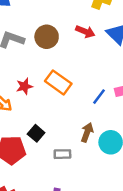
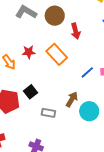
red arrow: (85, 31) -> (76, 31), moved, turned 42

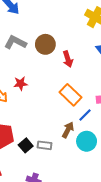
orange rectangle: (57, 54) -> (70, 95), moved
blue line: (87, 72) -> (85, 115), moved
black square: (31, 92) -> (26, 145), moved

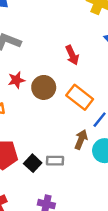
brown circle: (45, 44) -> (44, 87), moved
red star: (21, 83) -> (16, 80), moved

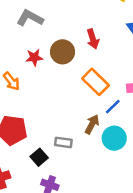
brown circle: (44, 87) -> (62, 52), moved
black square: (33, 163) -> (39, 157), moved

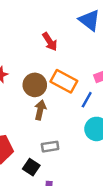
brown circle: (62, 52) -> (35, 85), moved
brown arrow: (92, 124) -> (40, 110), moved

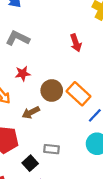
red arrow: (50, 42) -> (76, 43), moved
brown arrow: (40, 110) -> (31, 112), moved, turned -144

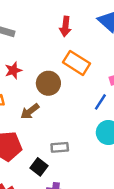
red arrow: (76, 43) -> (65, 26), turned 36
orange rectangle: (79, 94) -> (77, 63), moved

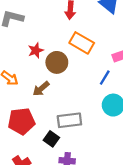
red star: (13, 70) -> (36, 50), moved
gray rectangle: (60, 147) -> (69, 120), size x1.5

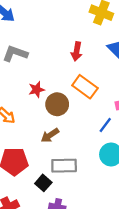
brown arrow: (41, 89) -> (50, 135), moved

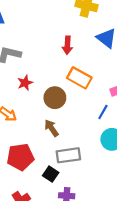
red star: (37, 90) -> (25, 83), moved
brown arrow: (50, 135) -> (52, 128), turned 96

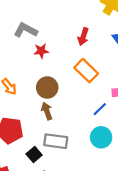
red star: (25, 83) -> (41, 51), moved
brown circle: (55, 98) -> (47, 88), moved

